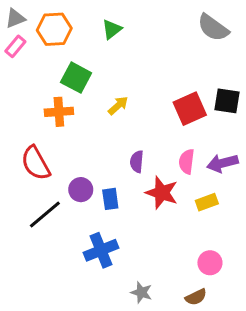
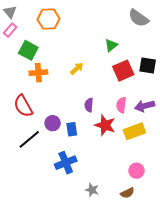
gray triangle: (15, 18) -> (10, 12), turned -48
orange hexagon: (54, 29) -> (49, 19), moved
green triangle: (112, 29) -> (111, 45), moved
green square: (76, 78) -> (28, 50), moved
yellow rectangle: (207, 202) -> (134, 131), size x1.5

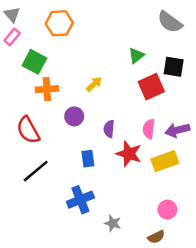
black square: (148, 66) -> (174, 67), moved
purple circle: (53, 123) -> (74, 116), moved
gray star: (92, 190) -> (113, 223), moved

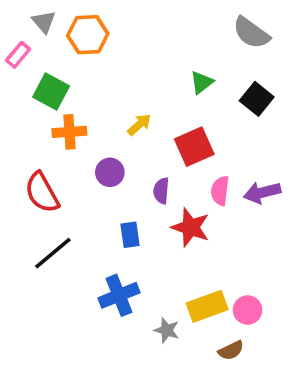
gray triangle: (12, 15) -> (44, 22), moved
black square: (174, 67) -> (257, 99), turned 30
red square: (151, 87) -> (194, 147), moved
yellow rectangle: (165, 161) -> (207, 306), moved

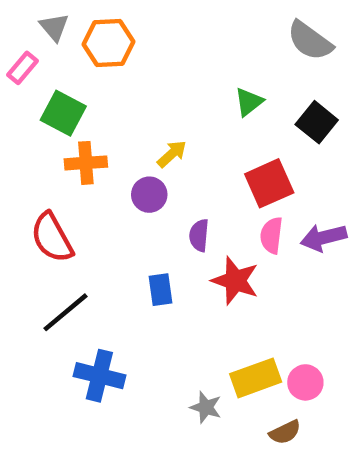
red square: (194, 147) -> (269, 183), moved
purple circle: (110, 172) -> (149, 195), moved
blue cross: (119, 295) -> (99, 376), moved, turned 36

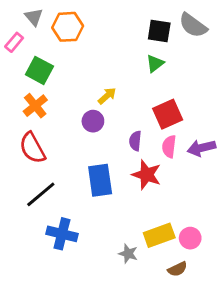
black square: (317, 122) -> (159, 31), moved, turned -30
orange cross: (86, 163) -> (35, 106), moved, turned -35
purple semicircle: (199, 235) -> (135, 141), moved
blue rectangle: (161, 290) -> (100, 180), size x1.6

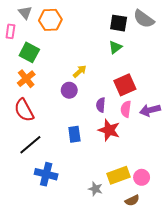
pink rectangle: (14, 42) -> (10, 31), turned -32
blue rectangle: (100, 180) -> (74, 134), size x0.7

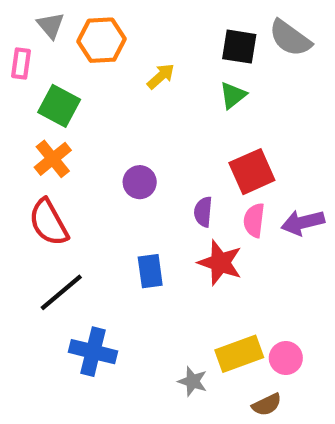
yellow arrow: (80, 71) -> (161, 76), moved

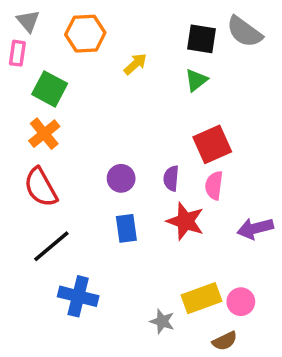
gray triangle: (51, 25) -> (28, 21), moved
purple circle: (140, 182) -> (121, 178), moved
purple arrow: (303, 222) -> (255, 228), moved

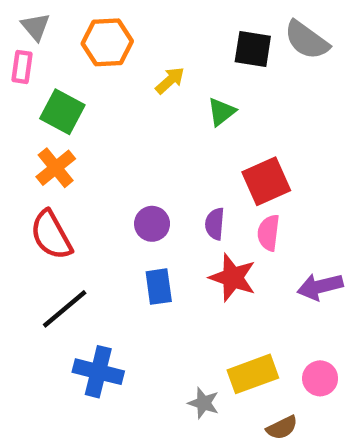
green triangle: (196, 80) -> (221, 112), moved
pink circle: (241, 302) -> (320, 378), moved

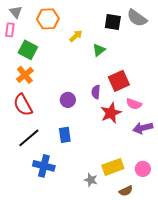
purple semicircle: (215, 224) -> (96, 92), moved
pink semicircle: (269, 233) -> (134, 104), moved, turned -77
red star: (233, 278) -> (111, 113), moved, turned 30
blue rectangle: (159, 287) -> (65, 135), moved

